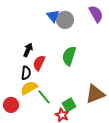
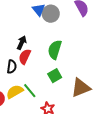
black arrow: (28, 50) -> (22, 43), moved
yellow semicircle: (29, 88) -> (15, 92), moved
green square: (69, 105) -> (55, 76), moved

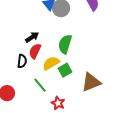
black arrow: (22, 43) -> (32, 37), turned 32
yellow semicircle: (15, 92) -> (51, 63), moved

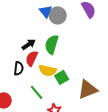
green semicircle: (65, 44) -> (52, 44), moved
yellow semicircle: (51, 63) -> (48, 70), turned -138

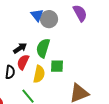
yellow semicircle: (48, 70) -> (39, 74), turned -90
green square: (62, 77) -> (57, 66), moved, turned 32

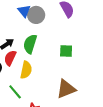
green square: (57, 66) -> (66, 51), moved

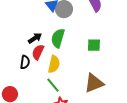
green line: (15, 92) -> (53, 85), moved

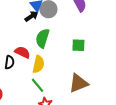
black arrow: (35, 38) -> (31, 16), moved
red semicircle: (38, 52) -> (22, 52), turned 91

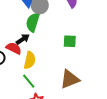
black arrow: (31, 16) -> (23, 39), moved
green semicircle: (42, 38) -> (33, 22), moved

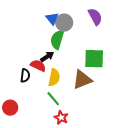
green square: (70, 41) -> (94, 59), size x1.5
brown triangle: (70, 79) -> (82, 80), moved

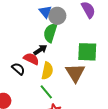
black semicircle: (25, 76) -> (18, 69), turned -56
brown triangle: (82, 80) -> (75, 73), turned -40

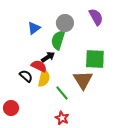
blue triangle: (45, 12) -> (34, 28), moved, turned 32
yellow semicircle: (47, 71) -> (44, 78), moved
green line: (46, 92) -> (62, 93), moved

